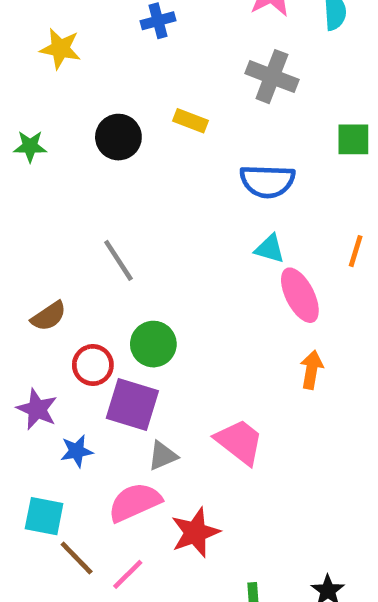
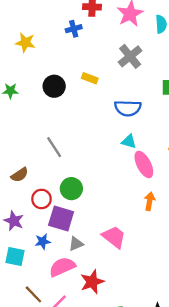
gray cross: (272, 77) -> (130, 56), turned 30
blue star: (77, 451) -> (43, 242), moved
cyan square: (44, 516) -> (15, 256), moved

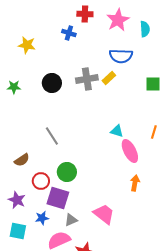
blue cross: (74, 29) -> (69, 33), turned 32
gray cross: (130, 56) -> (87, 79), moved, turned 30
yellow rectangle: (90, 78) -> (109, 78), moved, turned -64
blue semicircle: (128, 108) -> (121, 56), moved

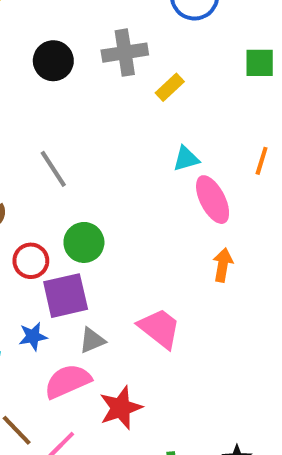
yellow rectangle: (109, 78) -> (170, 87), moved
cyan triangle: (117, 131) -> (186, 159), turned -32
purple square: (58, 198) -> (66, 296), turned -30

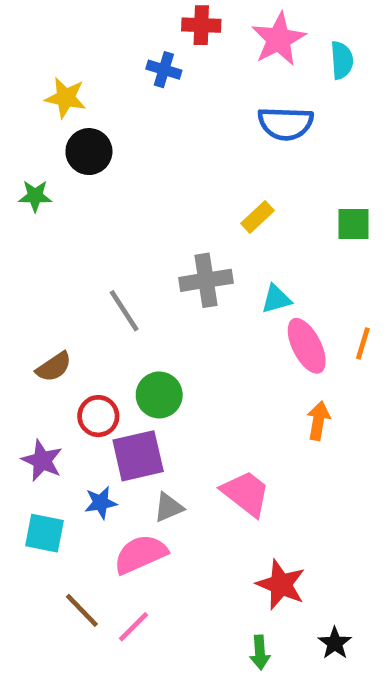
gray cross: (125, 53) -> (206, 280), moved
black circle: (53, 61) -> (89, 152), moved
green square: (260, 63) -> (353, 224), moved
orange line: (262, 161) -> (363, 343), moved
red star: (121, 408) -> (281, 585), moved, turned -30

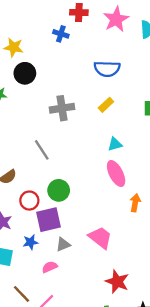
blue semicircle: (286, 123) -> (107, 69), moved
gray cross: (206, 280) -> (62, 108), moved
pink ellipse: (307, 346) -> (116, 173), moved
pink semicircle: (140, 554) -> (50, 267), size x0.6

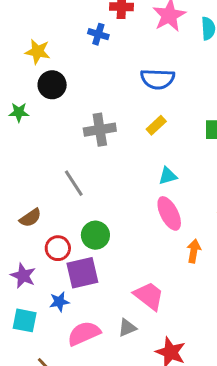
gray triangle: (63, 244) -> (127, 328), moved
pink semicircle: (50, 267) -> (84, 333), size x1.6

